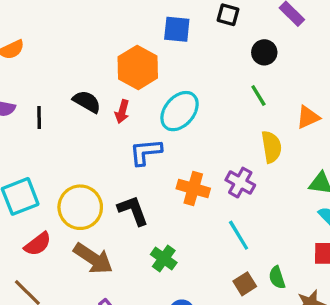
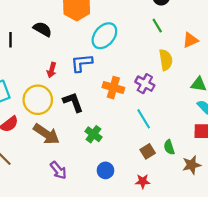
red arrow: (122, 111) -> (52, 70), moved

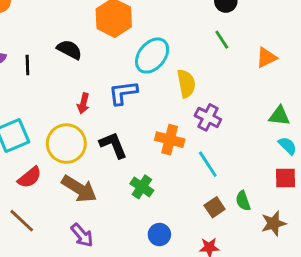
yellow semicircle: (166, 60) -> (186, 84), moved
orange cross: (113, 88) -> (170, 140), moved
purple arrow: (58, 170) -> (82, 235), moved

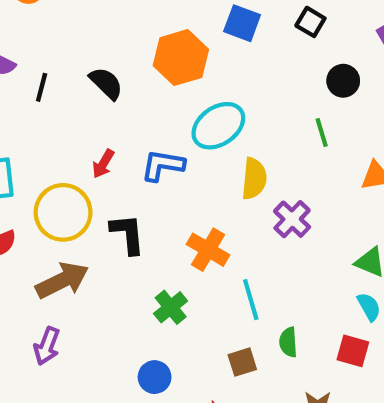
purple cross: (208, 117) -> (292, 219), moved
green cross: (142, 187) -> (171, 307), moved
brown arrow: (79, 189) -> (62, 280), turned -75
green semicircle: (243, 201) -> (288, 342), moved
purple arrow: (82, 235) -> (47, 346), turned 45

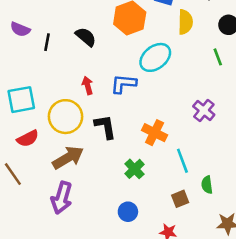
red arrow: (103, 164) -> (88, 85), turned 138
yellow semicircle: (254, 179) -> (185, 22), moved
purple arrow: (47, 346) -> (62, 198), size x1.4

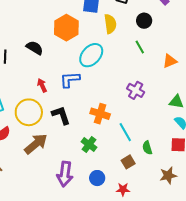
purple arrow: (62, 198) -> (65, 174), moved
blue circle: (128, 212) -> (97, 178), moved

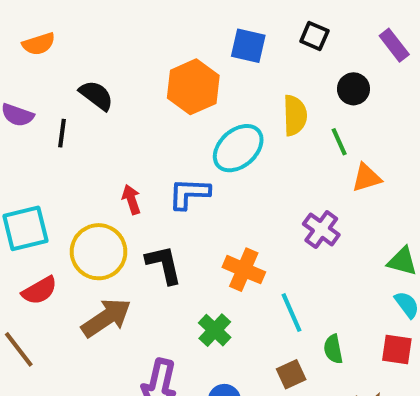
yellow semicircle: (110, 24) -> (295, 115), moved
black semicircle: (35, 48) -> (96, 95), moved
orange triangle: (170, 61) -> (367, 178), moved

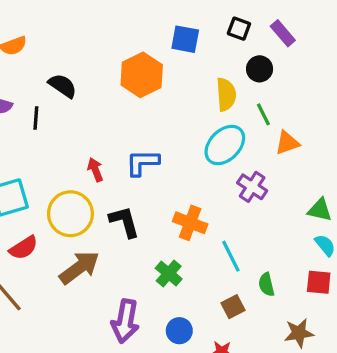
purple rectangle: (394, 45) -> (283, 33), moved
black circle: (353, 89) -> (260, 69), moved
cyan ellipse: (238, 148) -> (225, 145), moved

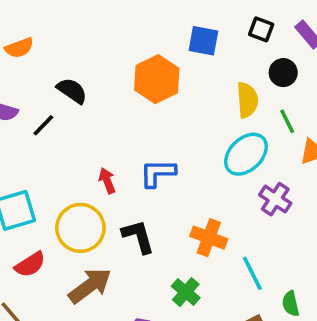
black line: (36, 118) -> (43, 125), turned 40

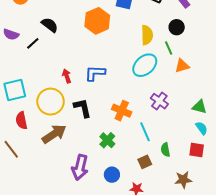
black circle: (283, 73) -> (177, 27), moved
purple cross: (275, 199) -> (159, 101), moved
red semicircle: (30, 264) -> (21, 120), turned 108

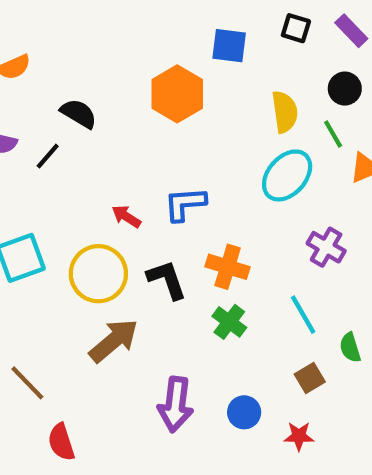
red arrow: (67, 76) -> (126, 216), turned -32
orange cross: (122, 111) -> (228, 267), moved
red semicircle: (21, 120) -> (61, 442), moved
green cross: (107, 140) -> (229, 322), moved

